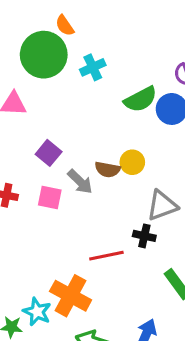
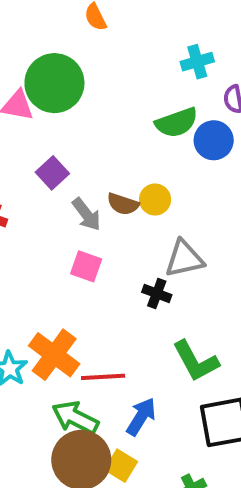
green circle: (44, 55) -> (54, 83), moved
cyan cross: (93, 67) -> (197, 62), moved
pink square: (50, 197) -> (86, 266), moved
red line: (106, 256) -> (103, 377), moved

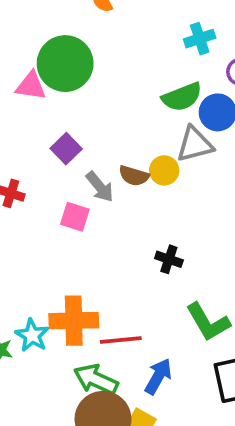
gray triangle: (184, 259) -> (195, 144), moved
pink square: (86, 266) -> (75, 217), moved
orange cross: (54, 355) -> (74, 321), turned -36

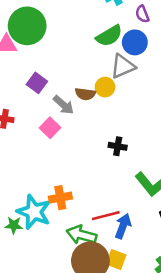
pink square: (75, 217) -> (50, 128), turned 36
orange cross: (74, 321) -> (60, 198), size x0.7
cyan star: (32, 335) -> (34, 212), size x1.5
red line: (121, 340) -> (106, 216), moved

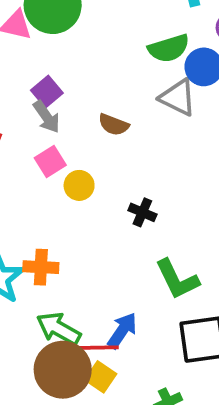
gray triangle: (123, 66) -> (178, 97), turned 36
yellow circle: (105, 87) -> (79, 185), moved
gray arrow: (64, 105) -> (47, 117), moved
red line: (106, 216) -> (97, 348), moved

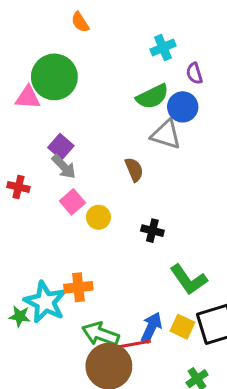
brown semicircle: (114, 125) -> (134, 170), moved, turned -125
yellow square: (101, 377) -> (183, 327), moved

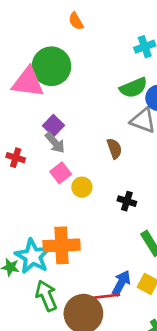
pink triangle: (28, 97) -> (28, 82), size x1.5
orange cross: (78, 287) -> (62, 245), size x1.5
green arrow: (100, 334) -> (46, 296), moved, turned 44

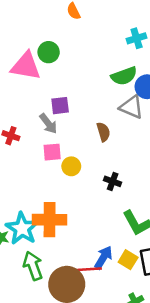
green circle: (51, 66) -> (49, 52), size x0.6
purple square: (53, 126) -> (60, 106), moved, turned 36
pink square: (61, 173) -> (52, 152), turned 30

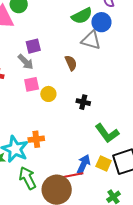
orange cross: (50, 220) -> (36, 139), size x0.6

